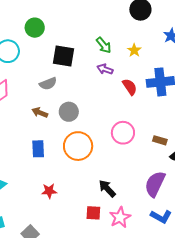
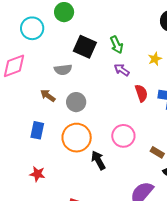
green arrow: (104, 45) -> (117, 45), moved
black arrow: (107, 188) -> (98, 160), moved

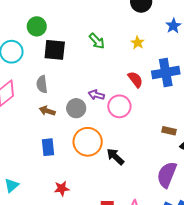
black square: (85, 47) -> (55, 50), moved
gray semicircle: (63, 70) -> (42, 84), moved, turned 108
purple arrow: (122, 70) -> (96, 95), moved
pink circle: (123, 136) -> (119, 106), moved

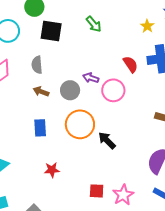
yellow star: (138, 43) -> (147, 26), moved

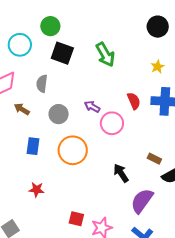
green arrow: (94, 24) -> (105, 55), size x1.4
gray circle: (70, 90) -> (59, 114), moved
brown arrow: (41, 92) -> (22, 109), moved
black arrow: (107, 140) -> (121, 173), moved

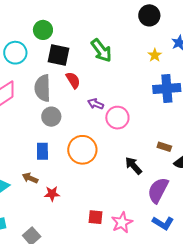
gray semicircle: (42, 84) -> (43, 88), size x1.5
red semicircle: (134, 101) -> (73, 80), moved
brown arrow: (22, 109) -> (30, 178), moved
gray circle: (59, 114) -> (51, 117), moved

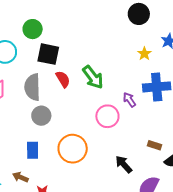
green arrow: (101, 50) -> (93, 77), moved
purple arrow: (96, 104) -> (129, 100), moved, turned 35

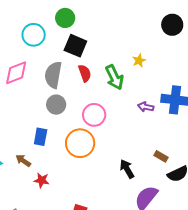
yellow star: (144, 54) -> (139, 61), moved
purple arrow: (129, 100) -> (146, 107), turned -56
pink circle: (107, 116) -> (94, 115), moved

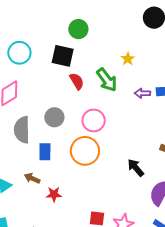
green circle: (65, 18) -> (78, 29), moved
gray semicircle: (53, 75) -> (22, 130), moved
purple arrow: (146, 107) -> (142, 93), moved

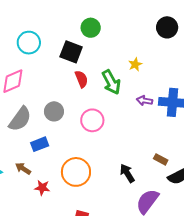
gray semicircle: (22, 130) -> (20, 119), turned -152
orange circle: (85, 151) -> (76, 172), moved
blue rectangle: (45, 152) -> (40, 144), turned 60

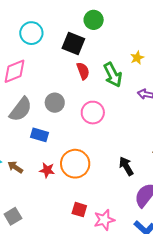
blue rectangle: (40, 144) -> (40, 135), turned 36
brown arrow: (23, 169) -> (15, 167), moved
red star: (42, 188) -> (47, 170), moved

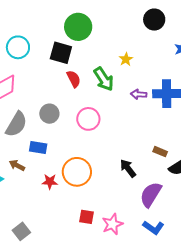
green circle: (94, 20) -> (78, 27), size x1.4
brown arrow: (15, 167) -> (17, 165), moved

